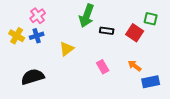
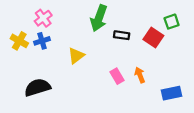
green square: (151, 19) -> (172, 22), turned -32
orange arrow: (135, 66) -> (140, 75), moved, turned 32

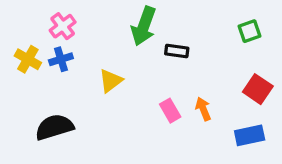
red square: (153, 37) -> (258, 89), moved

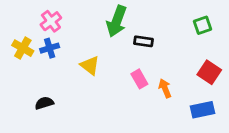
yellow triangle: (111, 81) -> (90, 65), turned -45
pink rectangle: (170, 111) -> (139, 79), moved
black semicircle: (54, 127) -> (44, 103), size x0.6

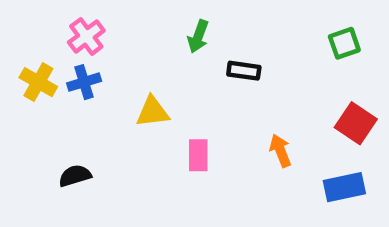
green arrow: (117, 21) -> (198, 36), size x0.6
yellow triangle: (90, 65) -> (153, 112), turned -45
pink rectangle: (139, 79) -> (198, 155), moved, turned 30

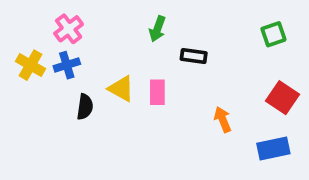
yellow triangle: (153, 112) -> (121, 89), turned 36
pink rectangle: (198, 155) -> (157, 92), moved
black semicircle: (75, 176) -> (85, 107), moved, turned 115

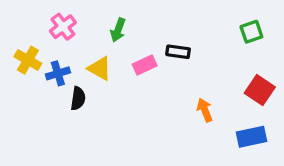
green arrow: (157, 29) -> (118, 30), moved
blue cross: (67, 65) -> (58, 73), moved
yellow triangle: (121, 89) -> (100, 68), moved
pink rectangle: (157, 92) -> (145, 65), moved, turned 65

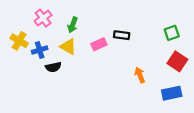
green arrow: (118, 30) -> (73, 25), moved
green square: (251, 32) -> (172, 33), moved
black semicircle: (78, 98) -> (53, 67), turned 70

